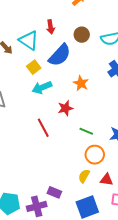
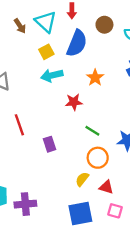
blue semicircle: (60, 55) -> (77, 43), turned -30
red line: (43, 128) -> (19, 125), moved
purple rectangle: (54, 192) -> (49, 144), moved, turned 40

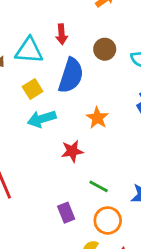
cyan triangle: (46, 22) -> (29, 51), turned -35
purple rectangle: (49, 144) -> (66, 213), moved

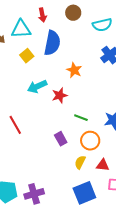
brown circle: (105, 49) -> (73, 13), moved
cyan arrow: (42, 119) -> (37, 86), moved

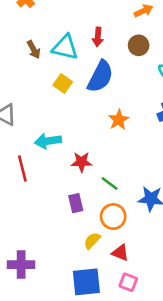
yellow square: (27, 56) -> (63, 83), turned -32
cyan arrow: (37, 86) -> (48, 141), moved
red star: (60, 95) -> (82, 162), moved

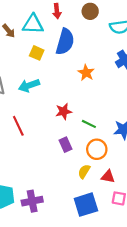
cyan arrow: (48, 141) -> (29, 86), moved

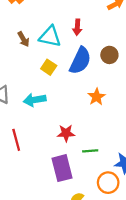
brown circle: (90, 11) -> (109, 55), moved
green line: (89, 124) -> (90, 151), turned -40
purple rectangle: (65, 145) -> (62, 168), size x1.6
orange circle: (97, 149) -> (108, 183), moved

